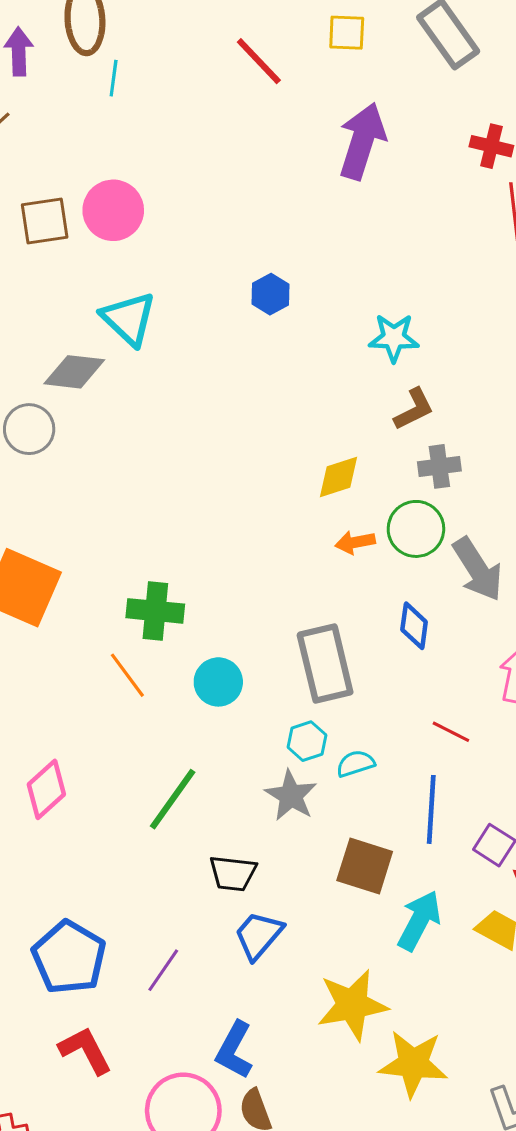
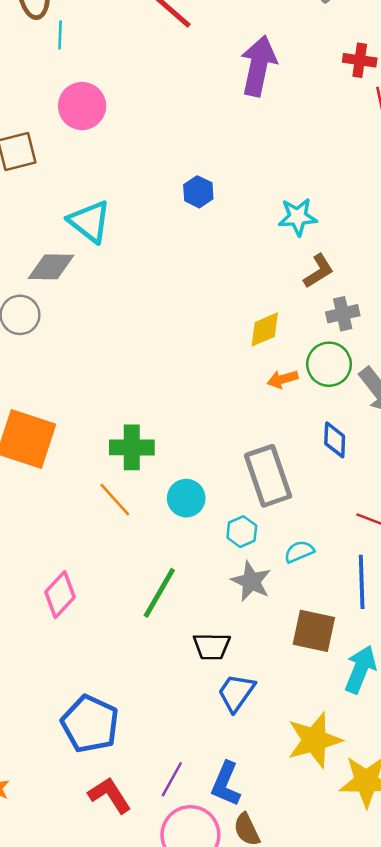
pink circle: (113, 210) -> (82, 106), moved
cyan hexagon: (307, 741) -> (242, 532), moved
purple line: (163, 970) -> (172, 779), moved

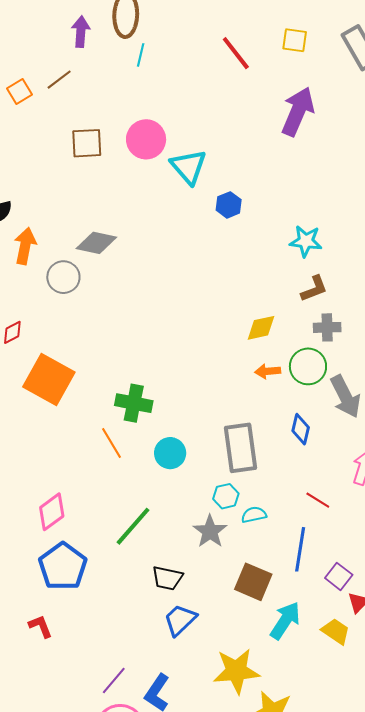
pink circle: (82, 106) -> (146, 139), moved
cyan triangle: (90, 221) -> (189, 167), moved
cyan hexagon: (242, 532) -> (226, 496), moved
blue pentagon: (90, 724) -> (63, 566), moved
red L-shape: (110, 795) -> (41, 626), moved, size x0.7

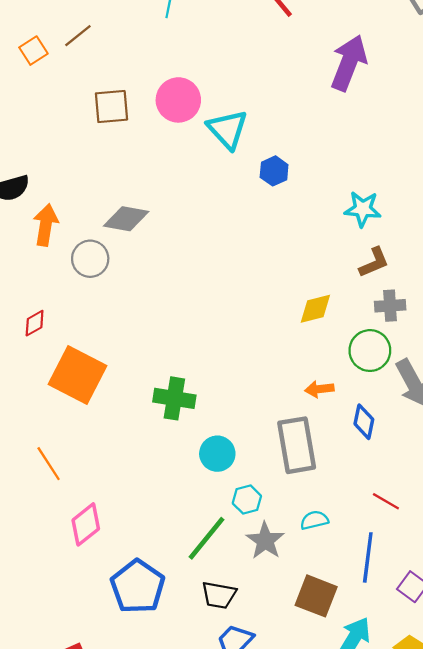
orange arrow: (268, 371) -> (319, 389), moved
orange line: (112, 443) -> (49, 464), moved
cyan hexagon: (226, 496) -> (247, 500), moved
green line: (133, 526) -> (206, 538), moved
blue pentagon: (63, 566) -> (138, 587), moved

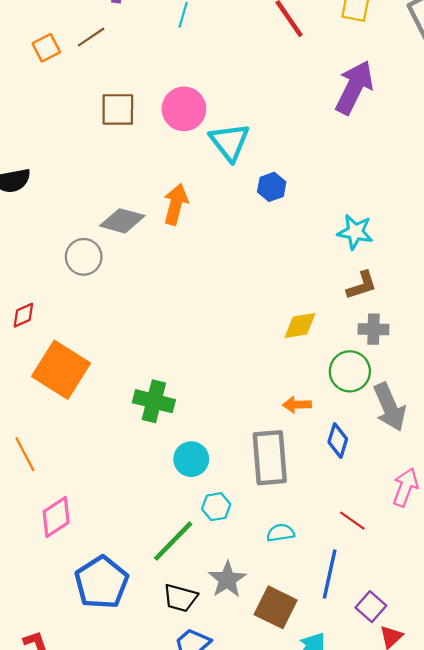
orange arrow: (46, 225) -> (176, 204), moved
gray star: (265, 541) -> (227, 580), moved

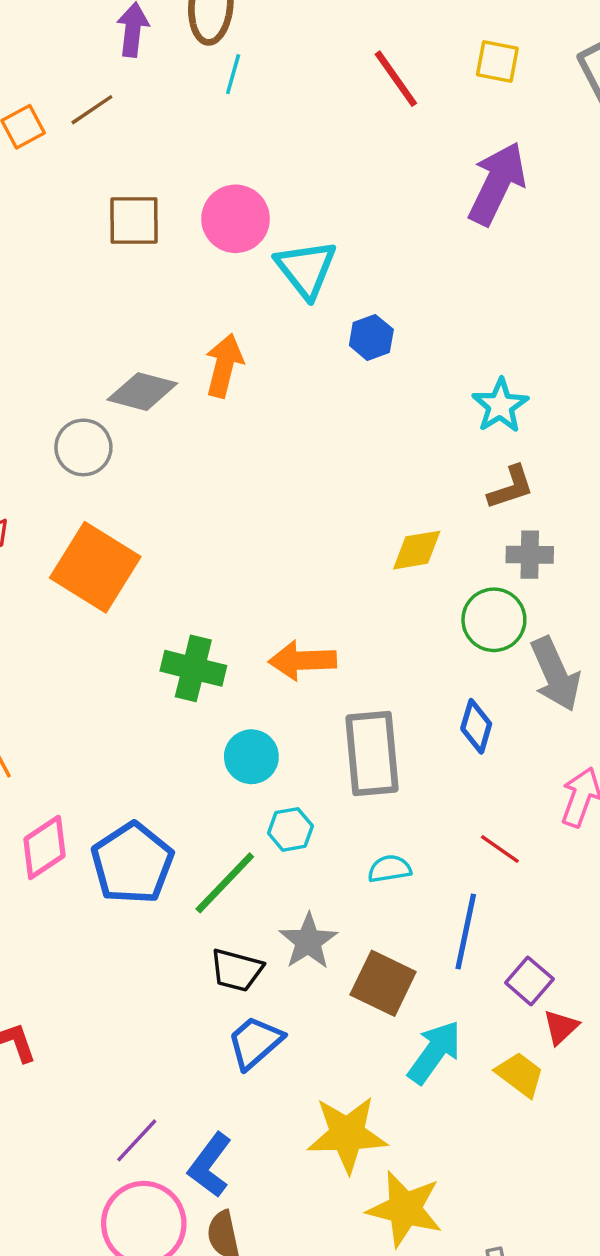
cyan star: (355, 232) -> (500, 406), turned 30
orange square: (61, 370) -> (95, 567), moved
orange arrow: (297, 405) -> (302, 660), moved, size x1.5
blue pentagon: (101, 582) -> (132, 863), moved

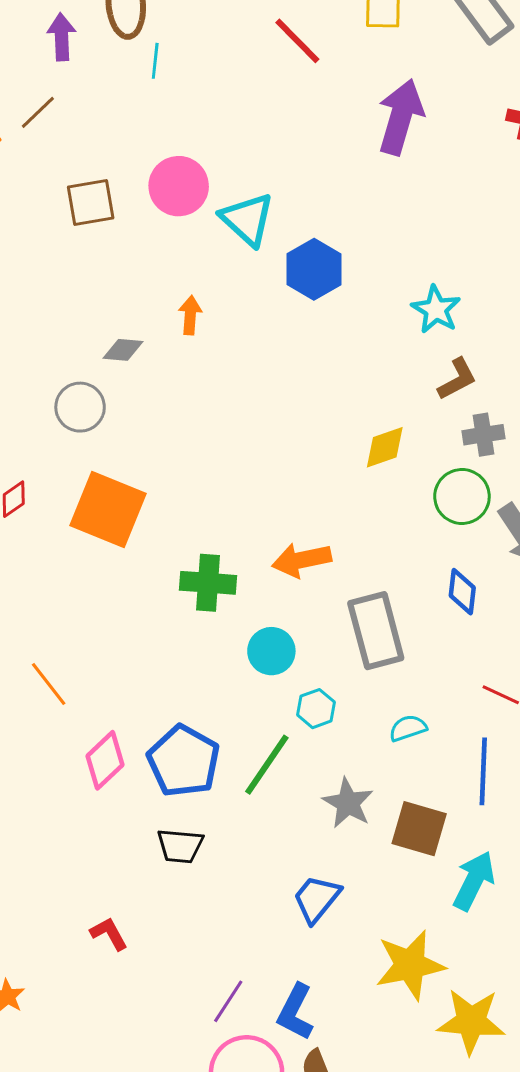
blue hexagon: (371, 337) -> (314, 269), size x1.5
orange arrow: (224, 365) -> (190, 315), size x0.7
gray diamond: (142, 392) -> (123, 350), size x0.7
black trapezoid: (237, 970) -> (180, 846), moved

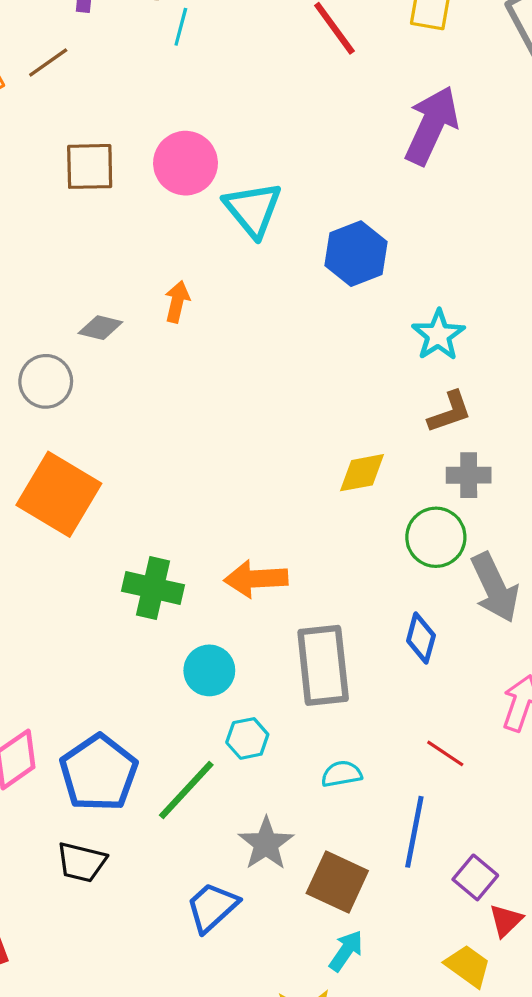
blue hexagon: (314, 269) -> (356, 254), moved
cyan arrow: (474, 881) -> (346, 951), moved, size x0.7
blue trapezoid: (317, 899) -> (212, 907), moved

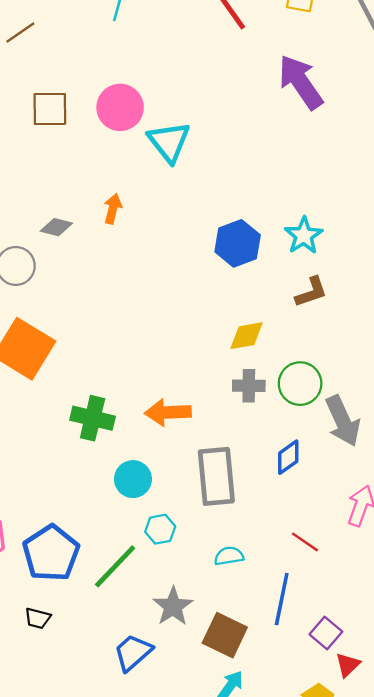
purple arrow: (432, 126) -> (301, 82), turned -60
blue hexagon: (356, 254) -> (238, 243), moved
gray cross: (469, 475) -> (249, 386), moved
blue diamond: (421, 638) -> (288, 457), turned 39
black trapezoid: (81, 862) -> (38, 618), size x0.7

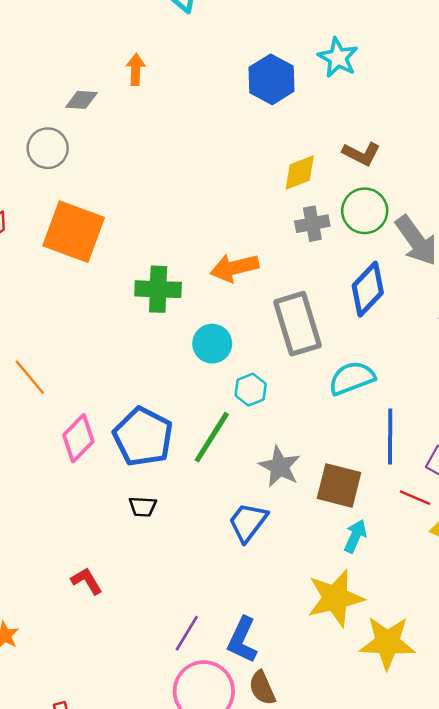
brown L-shape: (311, 292) -> (361, 154), moved, turned 57
blue diamond: (288, 457) -> (368, 289), size x1.4
red line: (305, 542) -> (415, 498), moved
cyan semicircle: (229, 556) -> (352, 378), moved, size x1.5

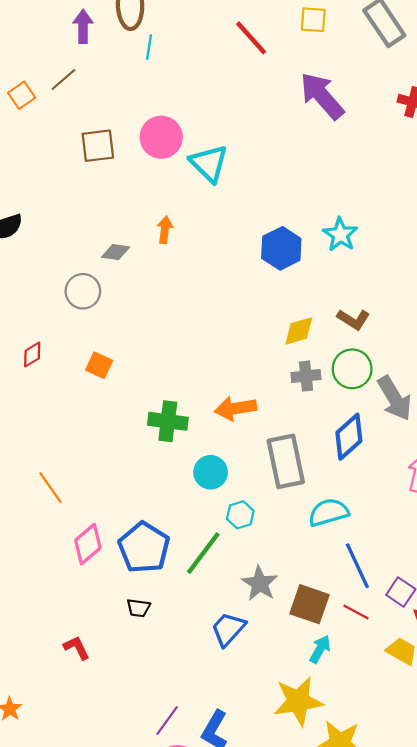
orange square: (74, 232) -> (99, 365), size x0.5
blue line: (390, 437) -> (357, 566), turned -30
red line: (415, 498) -> (356, 612), moved
red L-shape: (87, 581) -> (77, 648), moved

